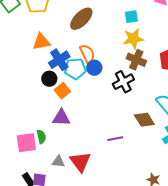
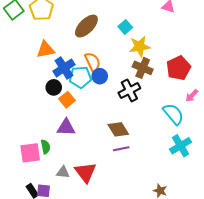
cyan square: (131, 17) -> (125, 27), moved, turned -32
brown diamond: (144, 120) -> (118, 129), moved

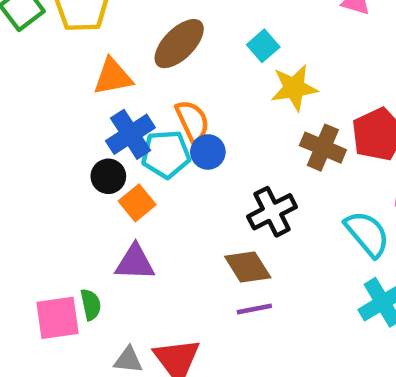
orange triangle: (46, 50) -> (113, 77), moved
brown cross: (143, 68) -> (323, 148), moved
black cross: (129, 90) -> (272, 212), moved

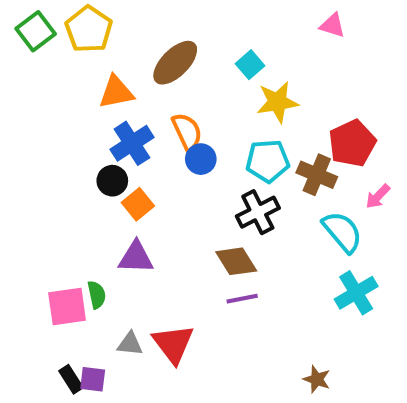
brown cross: (323, 148) -> (317, 175), moved
cyan pentagon: (166, 154) -> (268, 161), moved

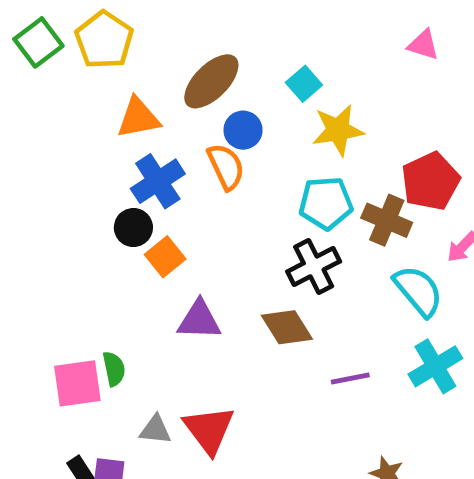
pink triangle: (333, 25) -> (423, 45), moved
blue circle: (201, 159) -> (243, 130), moved
purple triangle: (136, 257) -> (199, 320), moved
purple line: (242, 299) -> (350, 378), moved

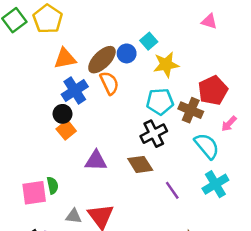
brown ellipse: (211, 81) -> (102, 60), moved
blue circle: (243, 130) -> (127, 53), moved
orange square: (165, 257) -> (66, 130), moved
purple line: (350, 378) -> (172, 190), turned 66

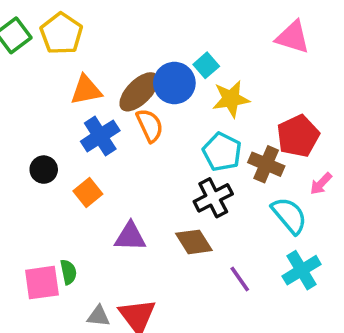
pink triangle: (209, 21) -> (293, 37), size x1.5
blue circle: (127, 53) -> (174, 83), size x1.5
cyan pentagon: (160, 102) -> (222, 152), turned 30
black circle: (62, 114) -> (44, 170), moved

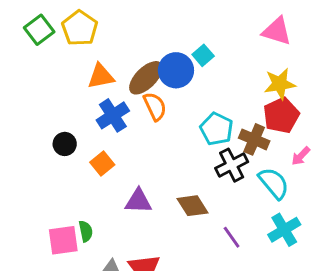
yellow star: (231, 99) -> (280, 84), moved
black cross: (213, 198) -> (232, 165), moved

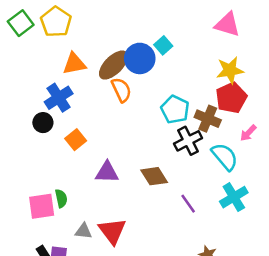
blue cross: (113, 115) -> (59, 98), moved

